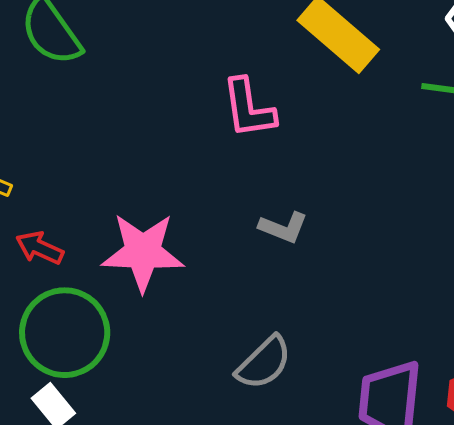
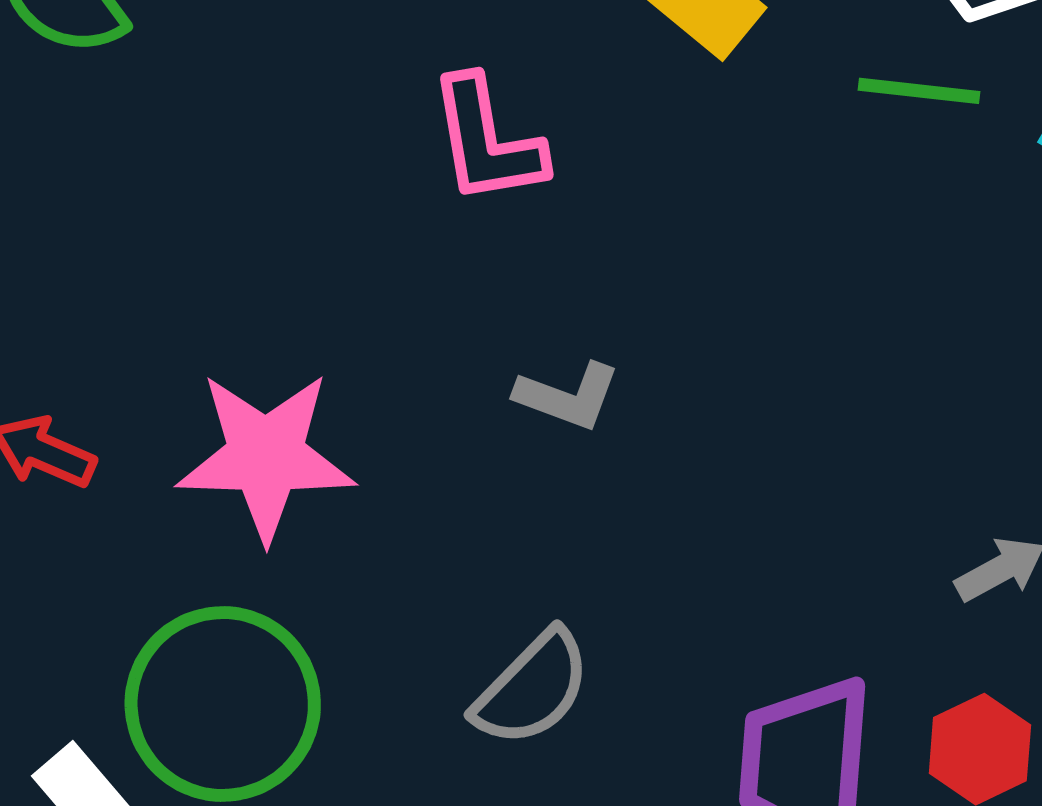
green circle: (65, 333) -> (223, 704), moved

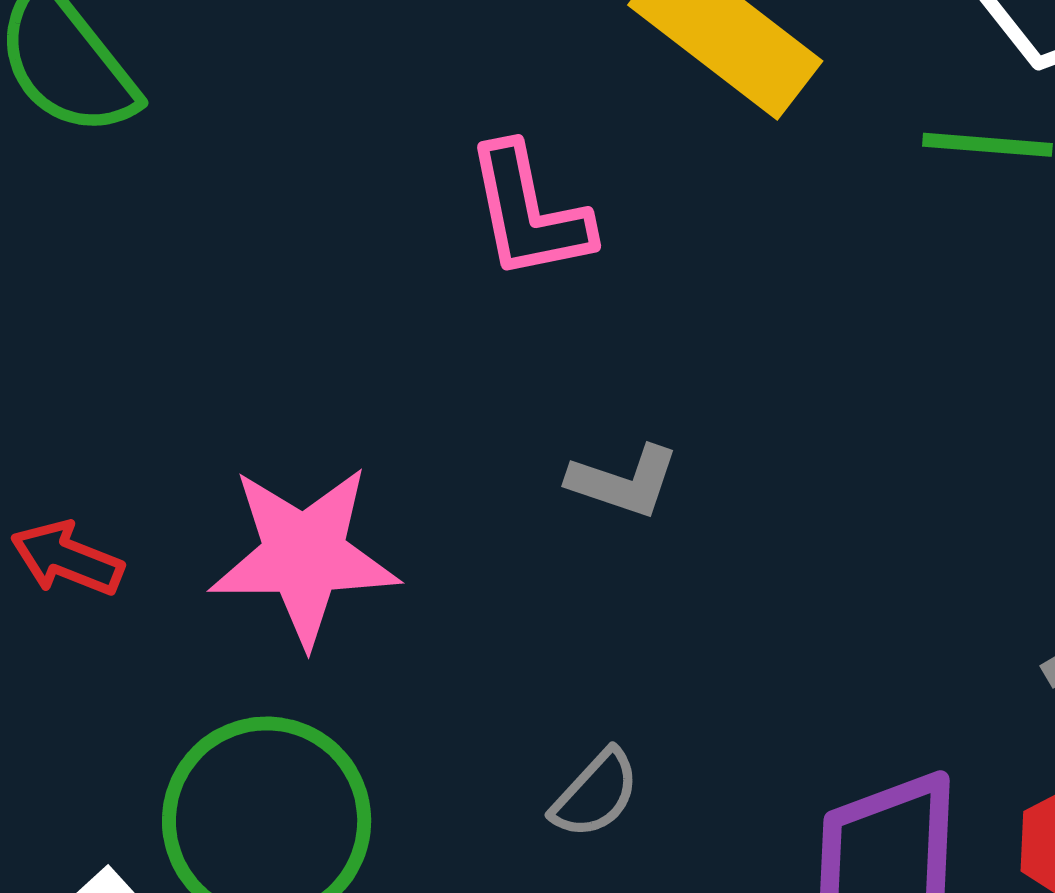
gray semicircle: (532, 688) -> (595, 794), size x0.7

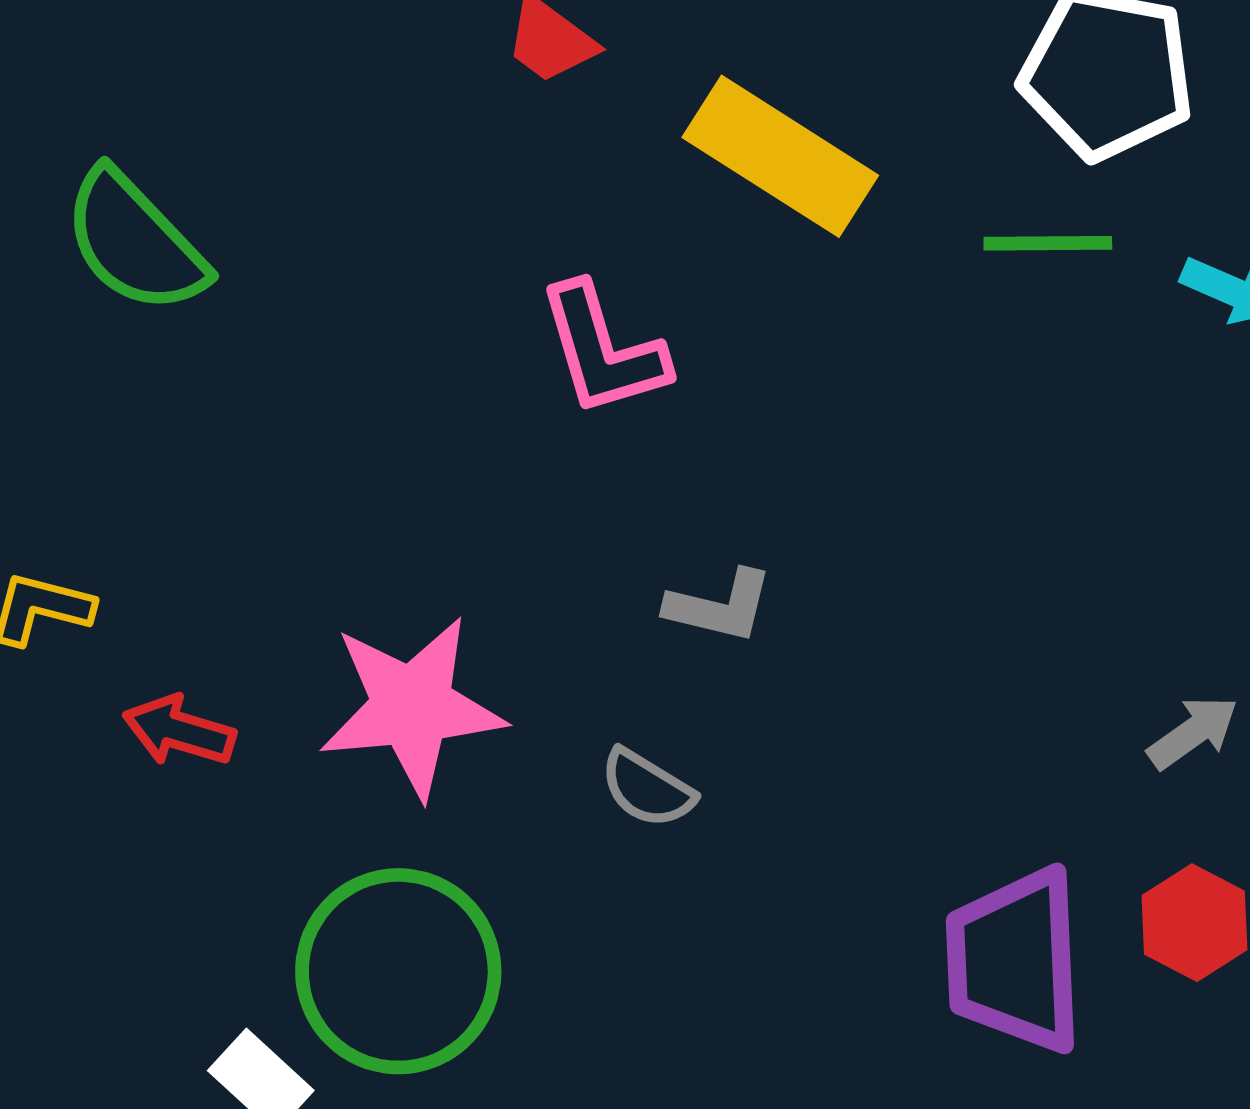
gray semicircle: (595, 794) -> (647, 788), moved, turned 84

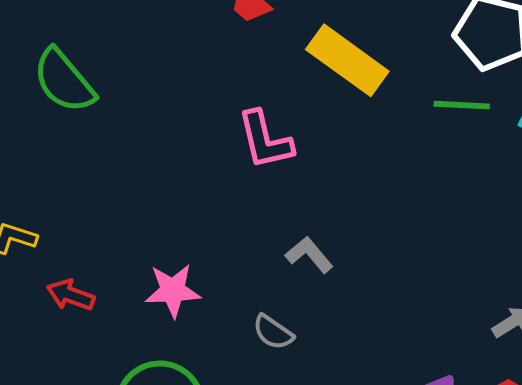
gray L-shape: (720, 606) -> (309, 255), turned -147
pink star: (412, 707) -> (173, 291), size x0.7

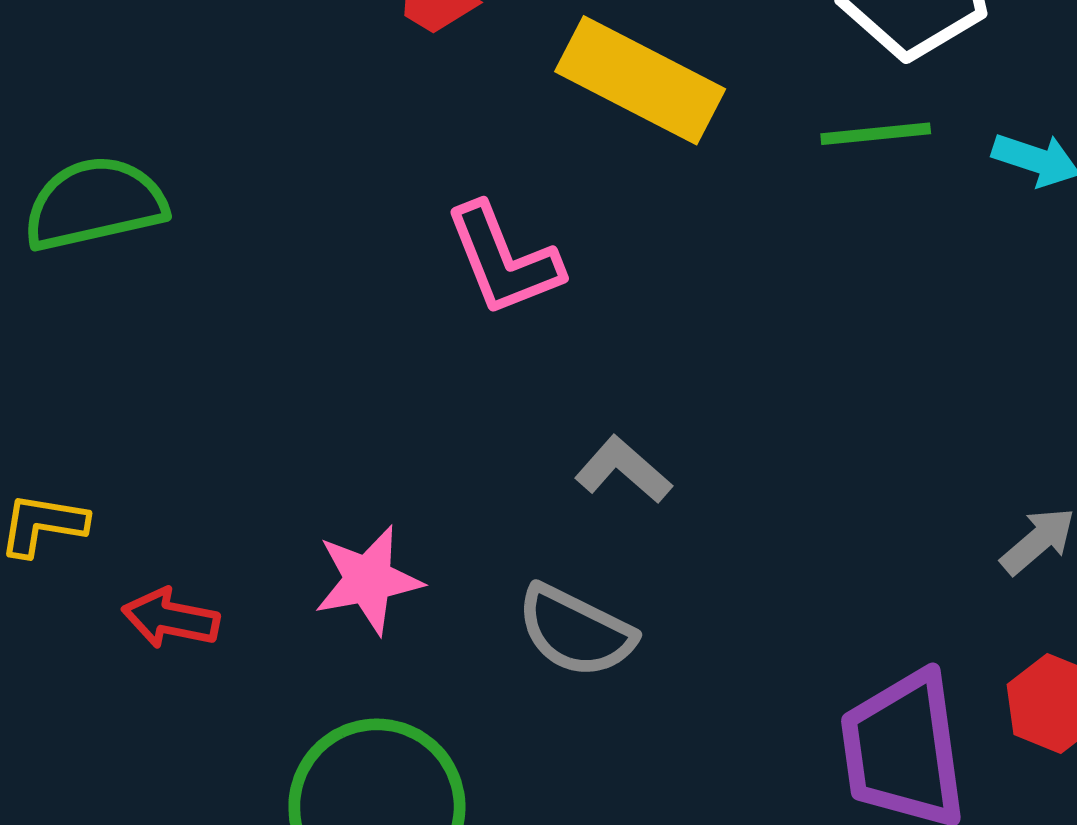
green semicircle: (64, 81) -> (95, 204), turned 126
gray semicircle: (273, 332) -> (576, 631), size x1.4

